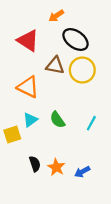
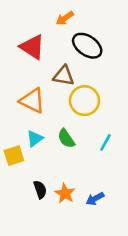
yellow circle: (82, 70) -> (85, 101), moved

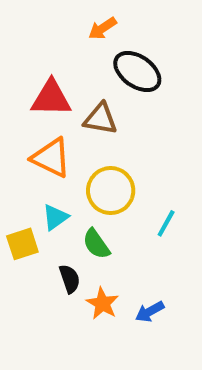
red triangle: (32, 47) -> (51, 98), moved, turned -32
yellow circle: (85, 101) -> (111, 191), moved
green semicircle: (66, 139) -> (96, 244), moved
black semicircle: (40, 190) -> (70, 279), moved

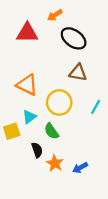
red triangle: (51, 98) -> (27, 33), moved
brown triangle: (100, 119) -> (78, 73), moved
cyan line: (166, 223) -> (96, 107), moved

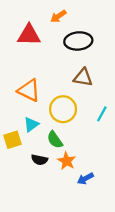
black ellipse: (74, 38) -> (78, 41), turned -40
black semicircle: (37, 150) -> (40, 160), turned 120
orange star: (55, 163) -> (67, 161), moved

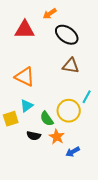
black ellipse: (78, 41) -> (67, 35), turned 40
yellow circle: (63, 109) -> (69, 111), moved

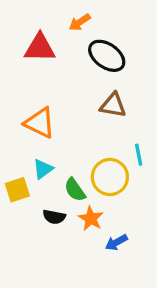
cyan line: (87, 97) -> (139, 155), turned -40

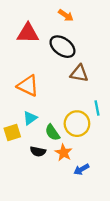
orange arrow: (80, 22) -> (66, 15), moved, turned -112
black ellipse: (107, 56) -> (62, 47), moved

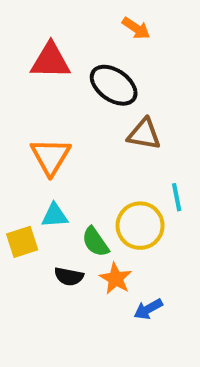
orange arrow: (66, 15) -> (136, 28), moved
orange triangle: (28, 86) -> (51, 156), turned 35
cyan triangle: (30, 118) -> (55, 215), turned 32

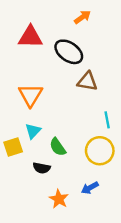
orange arrow: (136, 28) -> (82, 17), turned -70
cyan triangle: (55, 215) -> (33, 131), turned -42
yellow circle: (140, 226) -> (100, 151), moved
orange star: (116, 279) -> (59, 199), moved

